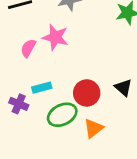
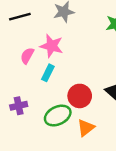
cyan rectangle: (42, 88) -> (48, 73), moved, turned -49
purple cross: (19, 104) -> (19, 106), turned -35

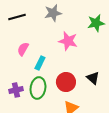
pink star: (52, 46) -> (68, 41), moved
green ellipse: (58, 115) -> (38, 88), moved, turned -55

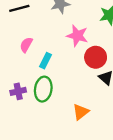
red circle: (66, 82) -> (96, 57), moved

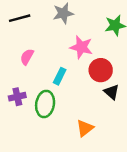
cyan rectangle: (46, 61) -> (60, 76), moved
purple cross: (18, 91) -> (17, 97), moved

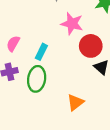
pink semicircle: (27, 57) -> (13, 44), moved
cyan rectangle: (60, 76) -> (41, 52), moved

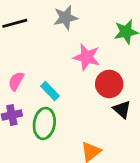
cyan rectangle: (41, 52) -> (50, 91), turned -70

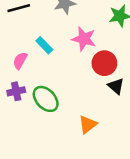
cyan rectangle: (50, 91) -> (44, 45), moved
green ellipse: (44, 123) -> (46, 99), turned -52

